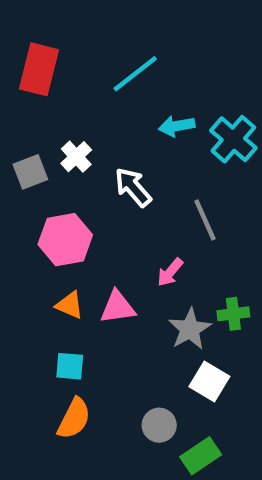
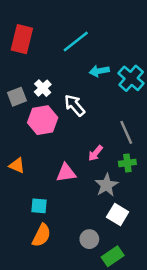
gray line: (205, 220) -> (126, 132), moved
pink hexagon: (65, 240) -> (43, 120), moved
orange triangle: (70, 305) -> (17, 165), moved
green cross: (233, 314) -> (127, 163), moved

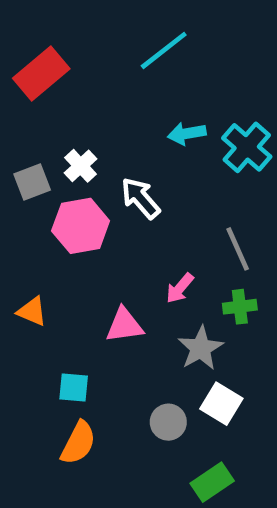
red rectangle: (22, 39) -> (41, 73), turned 36
cyan line: (76, 42) -> (164, 50), moved
gray circle: (89, 239) -> (168, 422), moved

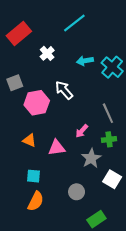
white cross: (81, 166) -> (47, 53), moved
orange triangle: (32, 311) -> (29, 140), moved
white square: (221, 404) -> (112, 179), moved

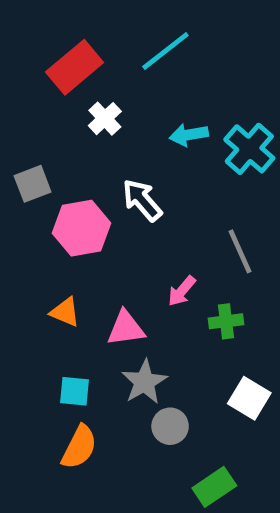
red rectangle: (19, 34) -> (75, 67), moved
green cross: (109, 139) -> (226, 321), moved
gray star: (91, 158) -> (144, 382), moved

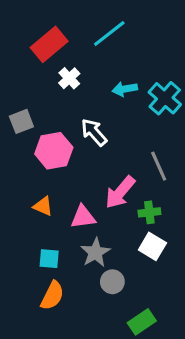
pink arrow: (182, 291) -> (120, 192), size x1.6
white square: (249, 398) -> (152, 246), moved

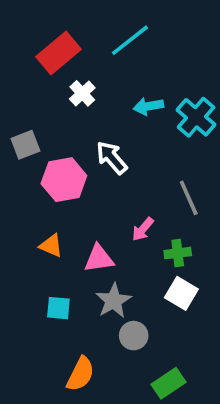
pink arrow: (120, 192) -> (143, 229), size x0.6
orange semicircle: (52, 296) -> (80, 374), moved

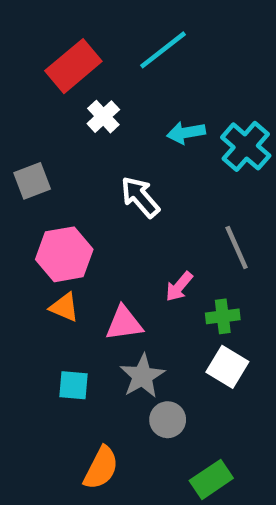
pink hexagon: (64, 180) -> (64, 254), moved

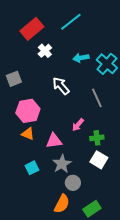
gray line: (237, 247) -> (97, 98), moved
cyan square: (73, 385) -> (32, 168), turned -32
orange semicircle: (101, 468) -> (62, 204), moved

